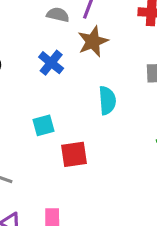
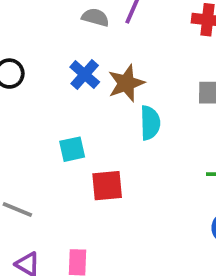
brown star: (93, 41) -> (126, 83), moved

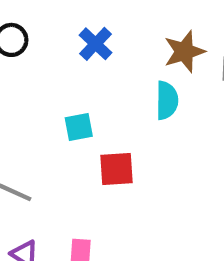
brown star: (126, 83) -> (184, 52), moved

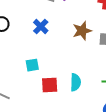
cyan semicircle: (167, 100) -> (76, 82), moved

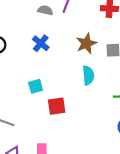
cyan semicircle: (76, 82) -> (88, 75), moved

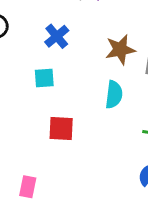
cyan square: (36, 86) -> (44, 78), moved

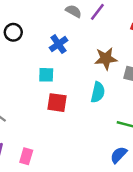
red square: (61, 129) -> (57, 103), moved

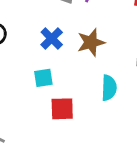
brown star: (106, 59) -> (91, 42), moved

